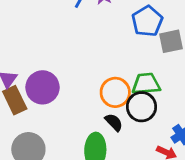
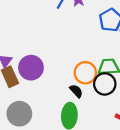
black semicircle: (114, 122) -> (76, 91), moved

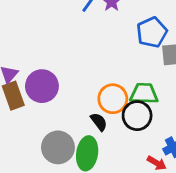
gray circle: (19, 114) -> (58, 147), moved

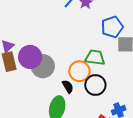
green trapezoid: (144, 94) -> (95, 58), moved
gray circle: (58, 147) -> (43, 66), moved

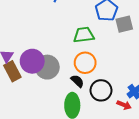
green trapezoid: (95, 58) -> (84, 35), moved
black circle: (95, 85) -> (101, 90), moved

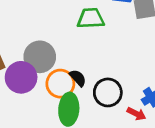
purple circle: (32, 61) -> (21, 77), moved
orange circle: (85, 63) -> (60, 84), moved

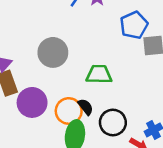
green trapezoid: (91, 18) -> (99, 74), moved
gray circle: (40, 57) -> (53, 52), moved

